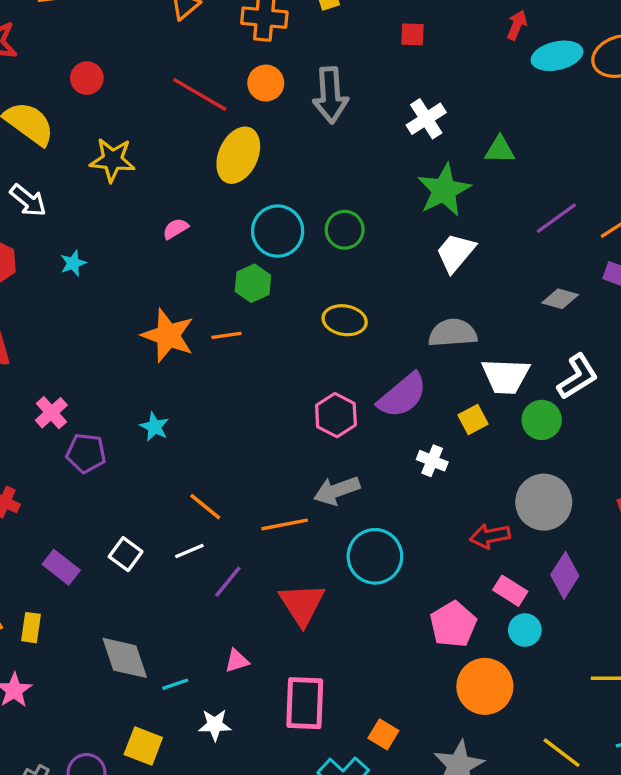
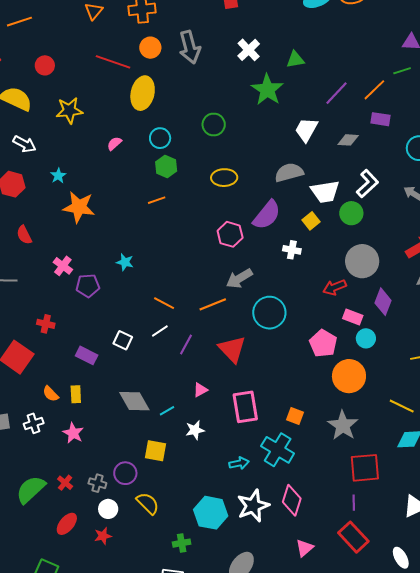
cyan circle: (278, 231) -> (160, 138), moved, size x0.7
white trapezoid: (456, 253) -> (306, 130), moved
orange star: (168, 335) -> (79, 207), moved

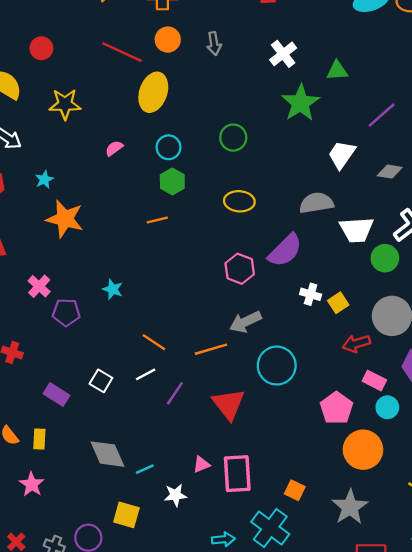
gray arrow: (190, 47) -> (214, 44), size x0.6
yellow square: (311, 221) -> (338, 303), moved
pink triangle: (200, 390) -> (201, 464), moved

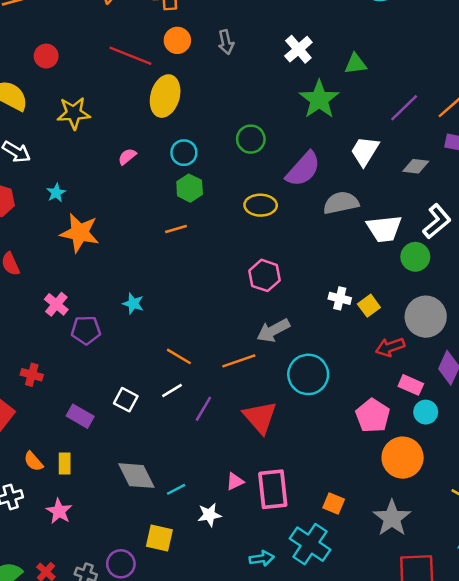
purple semicircle: (285, 250) -> (303, 169), moved

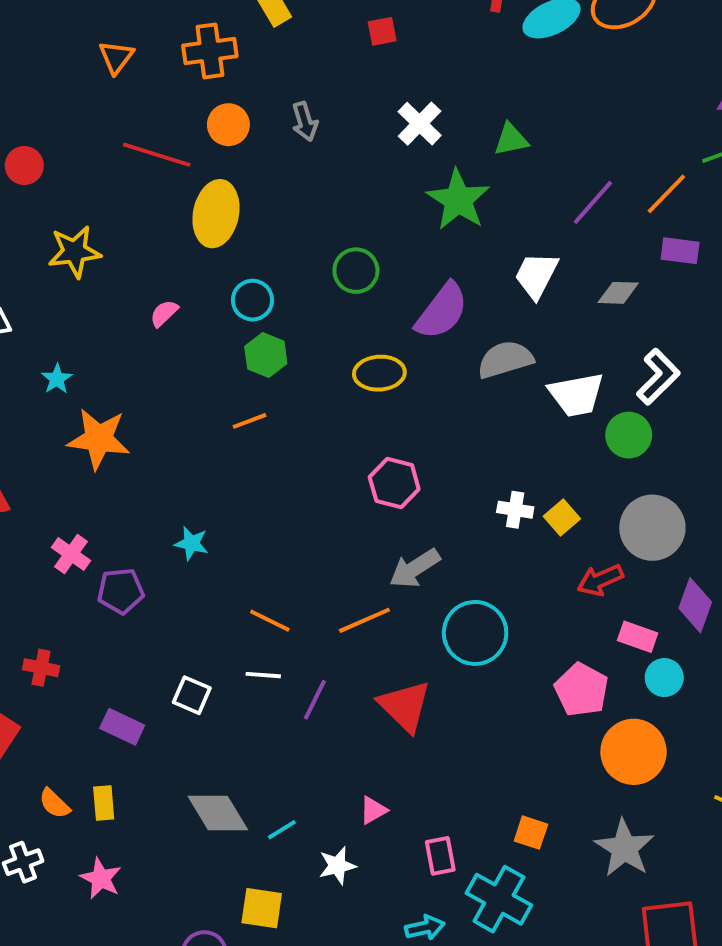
white line: (172, 391) -> (263, 675), turned 40
pink rectangle: (273, 489) -> (440, 856), moved, size x0.6

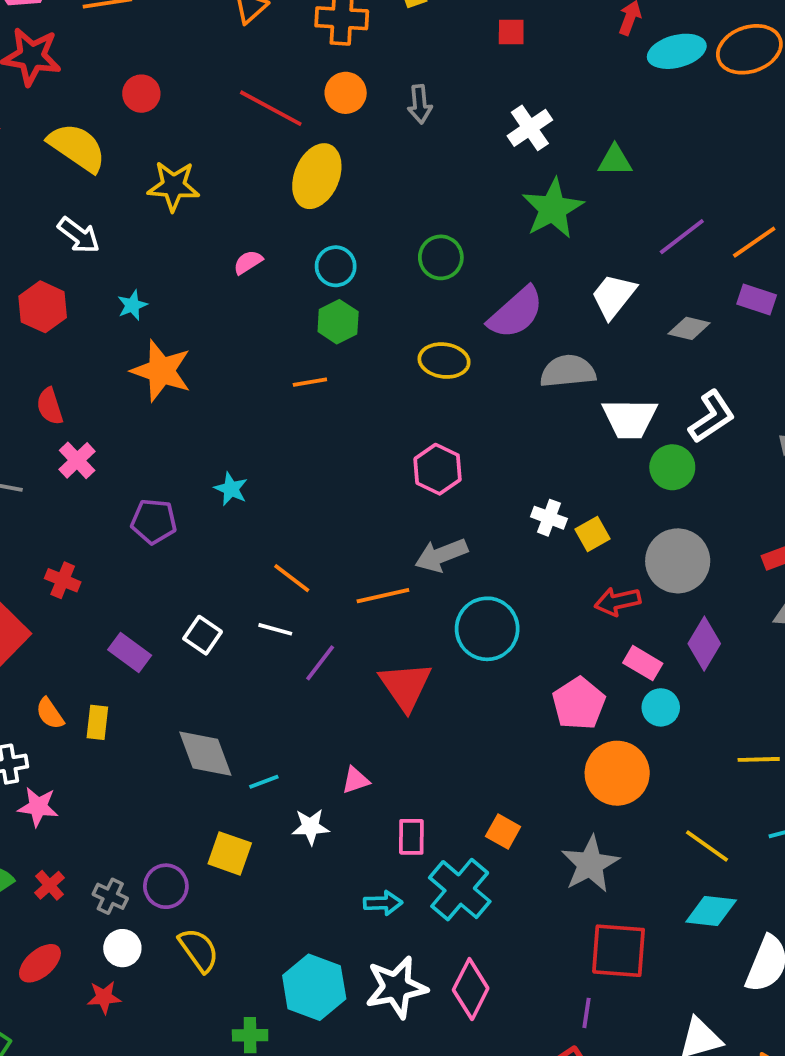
pink cross: (71, 554) -> (77, 460), moved
pink star: (101, 878) -> (38, 807), moved, turned -30

